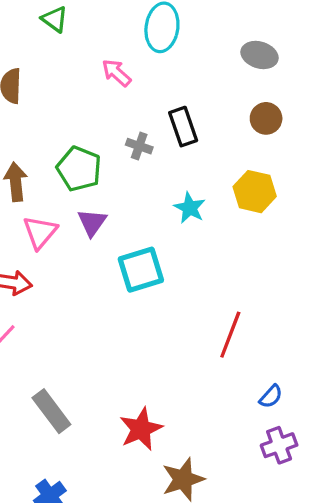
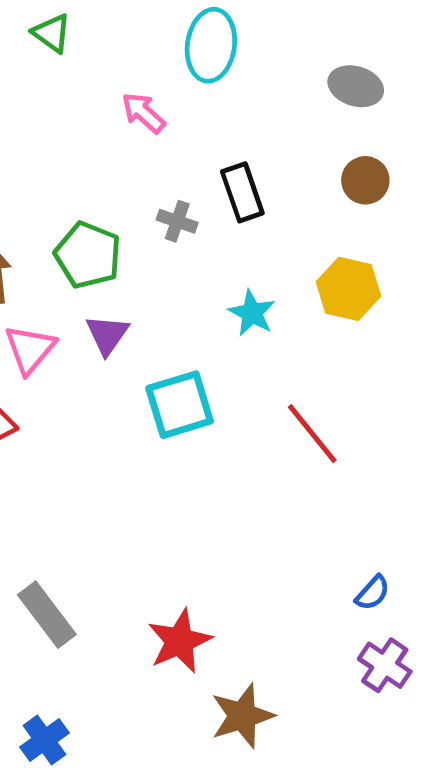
red line: (230, 335) -> (312, 434), moved, turned -60
purple cross: (279, 445) -> (385, 665), turned -36

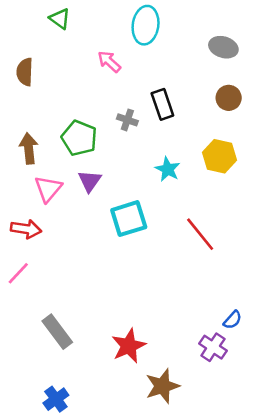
purple cross: (385, 665) -> (213, 347), moved

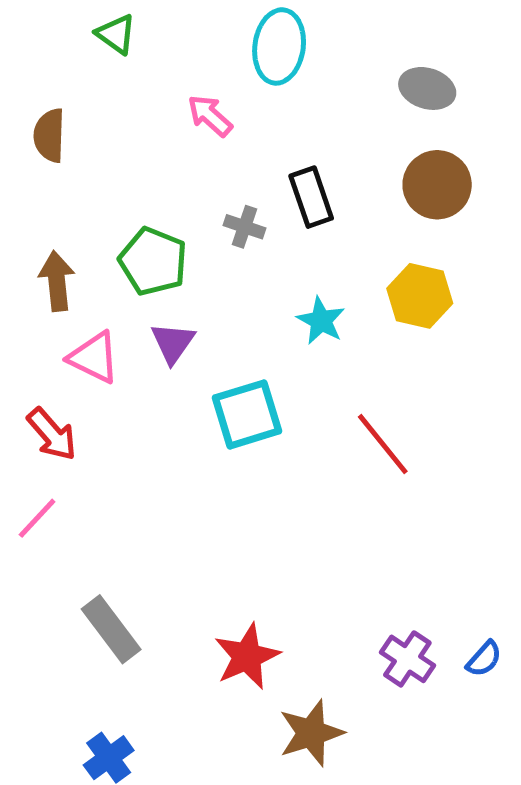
brown circle: (229, 98) -> (437, 185), size x1.4
pink triangle: (48, 189) -> (94, 358), turned -44
red arrow: (26, 229) -> (52, 434), turned 40
blue semicircle: (233, 320) -> (484, 659), moved

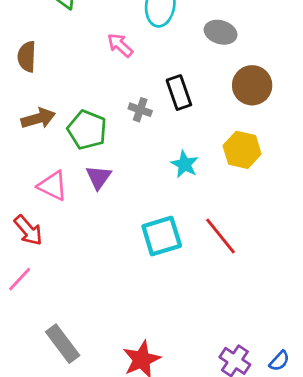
gray ellipse: (427, 88) -> (221, 32), moved
brown arrow: (57, 281) -> (38, 118), moved, turned 80
cyan square: (247, 414) -> (162, 236), moved

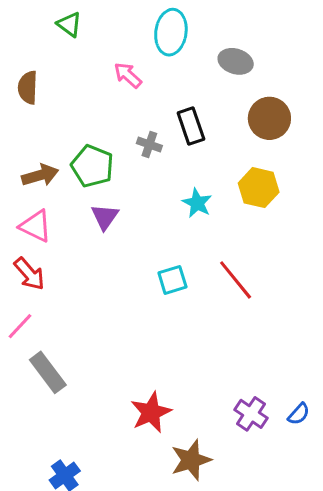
brown arrow: (38, 118) -> (40, 175), moved
pink triangle: (53, 186) -> (35, 226), moved
cyan square: (162, 236) -> (172, 280), size x0.7
gray rectangle: (63, 344) -> (48, 372), moved

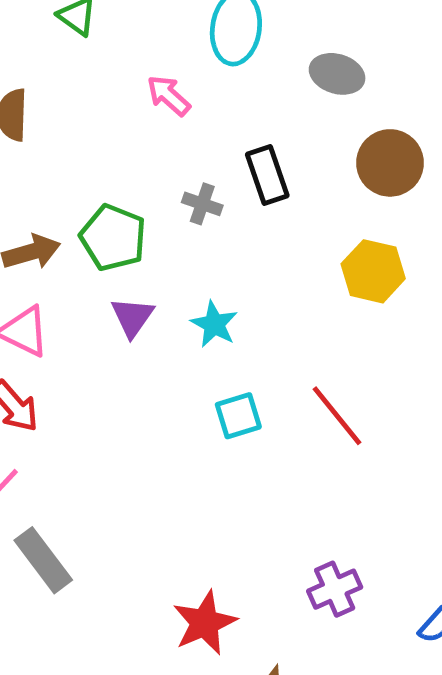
cyan star: (197, 203) -> (214, 324), moved
purple cross: (251, 414) -> (335, 589), moved, turned 32

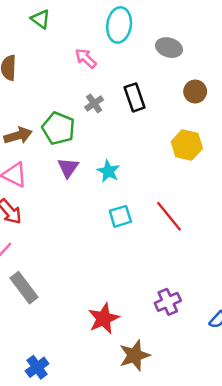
brown circle: (390, 163) -> (195, 92), size x0.7
gray cross: (202, 204) -> (94, 103), moved, turned 36

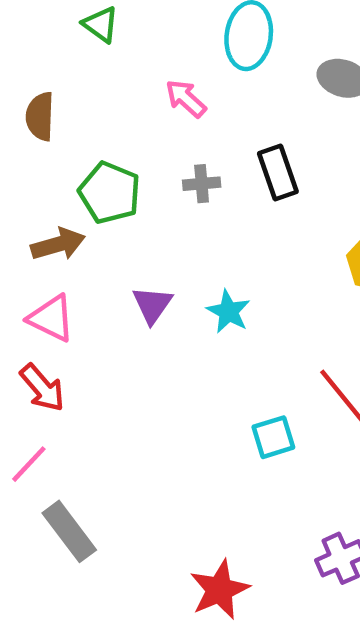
gray cross: (94, 103) -> (202, 184), turned 30
green pentagon: (58, 128) -> (110, 193), moved
cyan square: (120, 216) -> (273, 437), moved

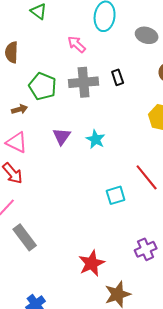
black rectangle: (278, 172) -> (118, 77), size x0.7
gray cross: (202, 184) -> (84, 82), size x1.8
brown arrow: (58, 244) -> (20, 109), size x0.7

